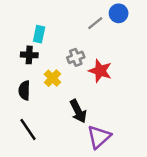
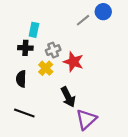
gray cross: (76, 57) -> (53, 50), moved
red star: (100, 71) -> (73, 62), moved
black line: (28, 130) -> (24, 113), turned -36

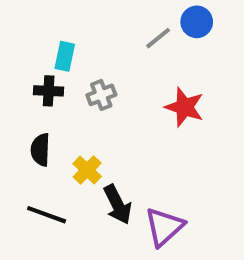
red star: (73, 62) -> (185, 107), moved
yellow cross: (46, 68) -> (87, 170), moved
black arrow: (68, 97) -> (118, 205), moved

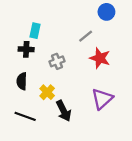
gray line: (158, 38) -> (86, 36), moved
gray cross: (101, 95) -> (57, 61), moved
purple triangle: (164, 227) -> (102, 99), moved

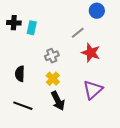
black cross: (26, 49) -> (14, 23), moved
yellow cross: (47, 92) -> (53, 79), moved

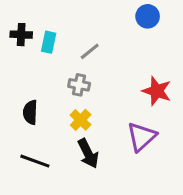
gray line: (78, 33) -> (90, 51), moved
red star: (91, 53) -> (157, 91), moved
gray cross: (52, 56) -> (79, 85), turned 32

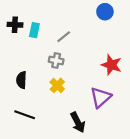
black arrow: (88, 153) -> (78, 122), moved

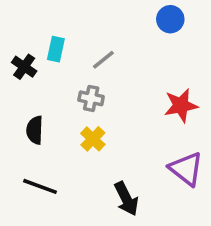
black cross: (15, 25) -> (24, 67), moved, turned 32
red star: (111, 65) -> (181, 105), turned -30
purple triangle: (101, 97) -> (186, 169), moved, turned -40

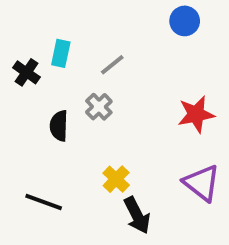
gray cross: (91, 98) -> (99, 107), turned 35
black semicircle: (35, 130) -> (59, 126), moved
yellow cross: (93, 139) -> (116, 179), moved

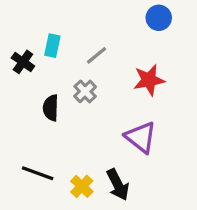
red star: (196, 114) -> (149, 80), moved
yellow cross: (116, 179) -> (82, 186), moved
purple triangle: (202, 183) -> (141, 137), moved

